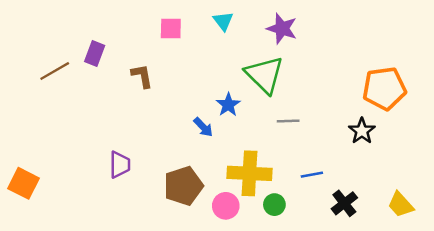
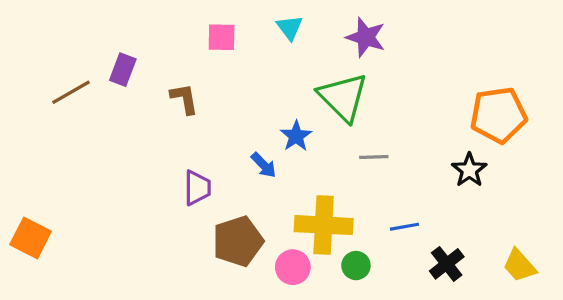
purple trapezoid: (120, 165) -> (197, 188), moved

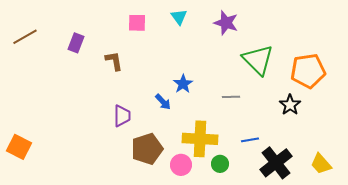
brown line: (71, 92) -> (25, 37), moved
green triangle: (343, 97) -> (258, 60), moved
black cross: (447, 264) -> (276, 163), size x1.5

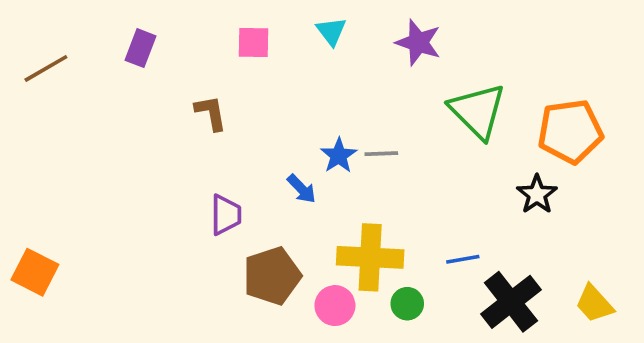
purple rectangle: (76, 43) -> (140, 48), moved
gray line: (231, 97) -> (381, 154), moved

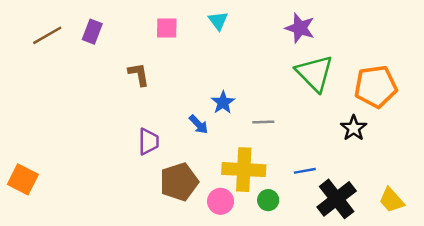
purple star: (418, 42) -> (300, 28), moved
brown line: (46, 68) -> (47, 35), moved
gray line: (381, 154) -> (263, 122), moved

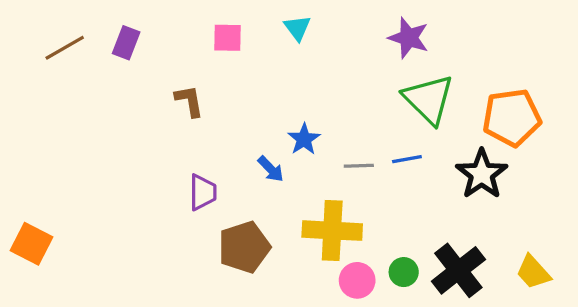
black star: (354, 128) -> (482, 174), size x1.4
blue line: (305, 171) -> (407, 159), moved
green circle: (268, 200) -> (404, 272), moved
pink circle: (221, 201) -> (357, 280), moved

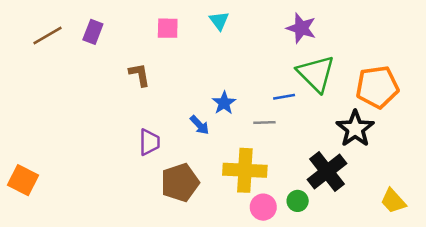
blue line: (407, 159) -> (284, 97), moved
black cross: (458, 270) -> (327, 172), moved

